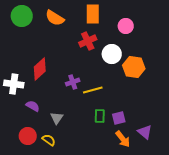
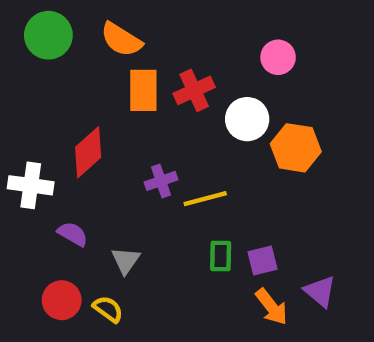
orange rectangle: (93, 14) -> (143, 90), moved

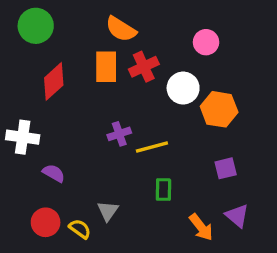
orange semicircle: (121, 40) -> (121, 29), moved
red diamond: (88, 152) -> (54, 81), moved
gray triangle: (126, 260) -> (108, 211), moved
purple square: (263, 260) -> (226, 168), moved

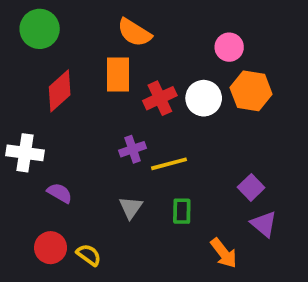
red cross: (144, 67) -> (160, 98), moved
orange hexagon: (219, 109) -> (251, 91), moved
purple square: (226, 168) -> (251, 187), turned -30
gray triangle: (108, 211) -> (131, 208), moved
purple triangle: (237, 216) -> (264, 224), moved

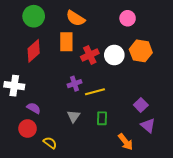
green circle: (40, 29) -> (34, 16), moved
pink circle: (229, 47) -> (128, 18), moved
red circle: (51, 248) -> (28, 129), moved

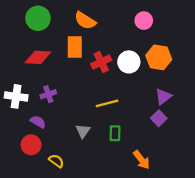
red diamond: (34, 51) -> (38, 57), turned 45
purple cross: (74, 84) -> (48, 94), moved
purple triangle: (148, 125) -> (163, 96), moved, turned 42

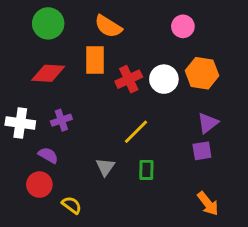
yellow line: (107, 103) -> (136, 132), turned -30
purple square: (159, 118) -> (202, 151), turned 35
orange arrow: (141, 160) -> (208, 204), moved

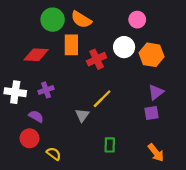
green circle: (48, 23) -> (53, 20), moved
white circle: (164, 79) -> (124, 47), moved
gray triangle: (105, 167) -> (82, 115), moved
green rectangle: (146, 170) -> (110, 145), moved

